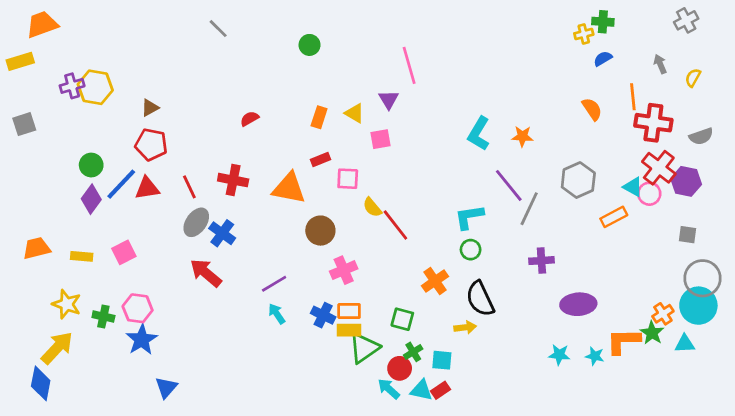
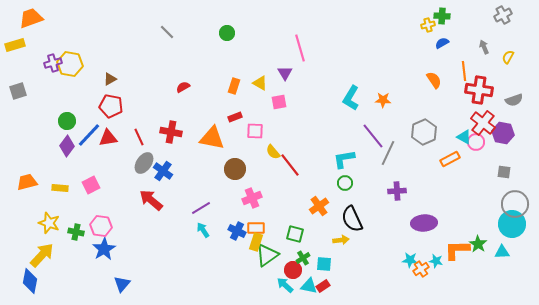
gray line: (218, 29) -> (167, 32), moved
orange cross: (663, 314) -> (421, 269), moved
yellow rectangle: (349, 330) -> (256, 242), turned -72

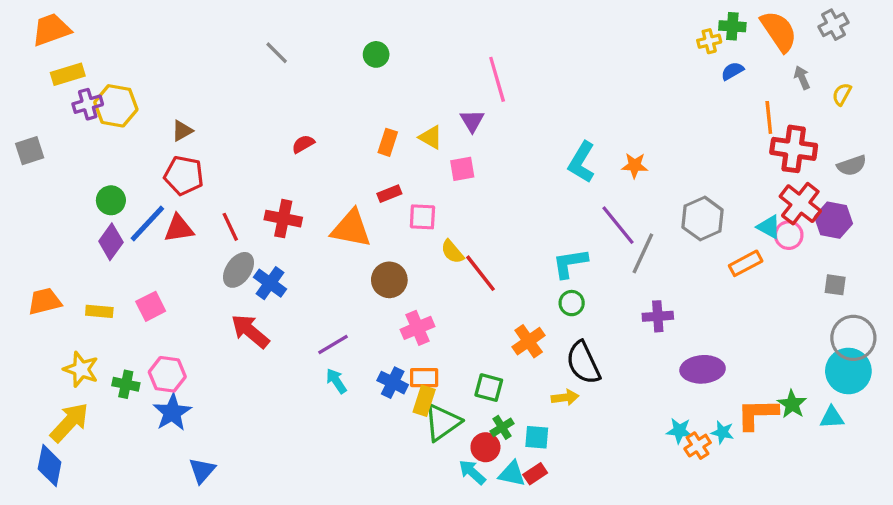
yellow rectangle: (15, 45) -> (68, 74), moved
orange semicircle: (434, 80) -> (779, 31), moved, size x1.5

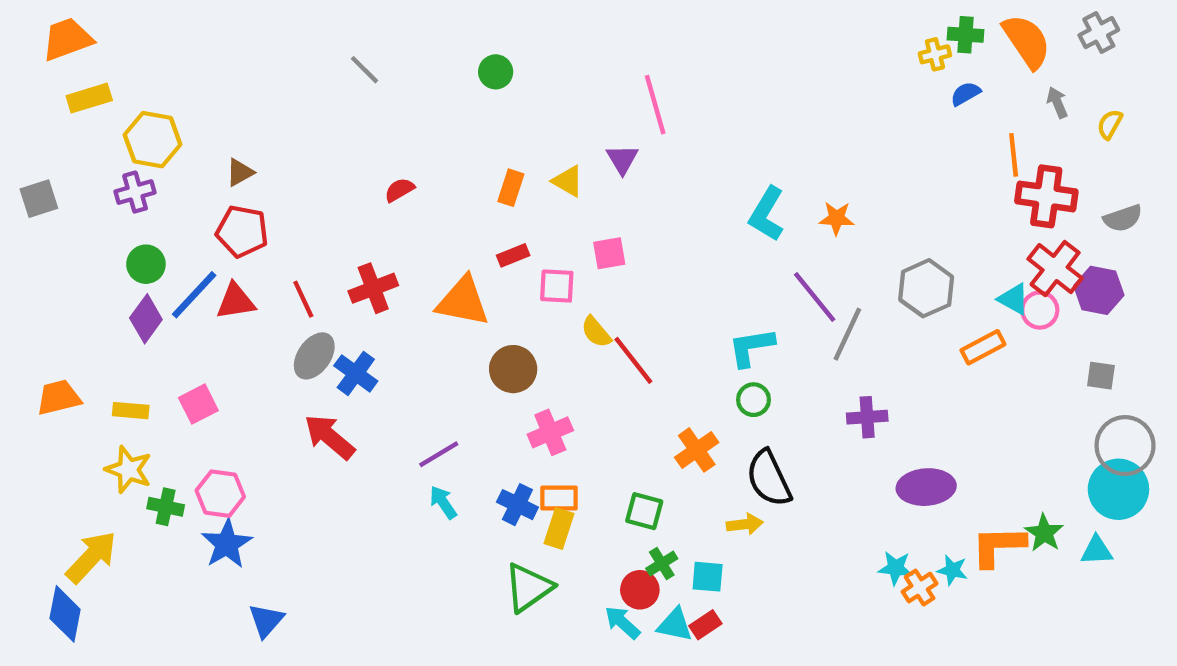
purple cross: (88, 104) -> (135, 192), moved
pink square: (462, 169) -> (609, 253), moved
red cross: (283, 219) -> (373, 288), turned -32
yellow star: (81, 369) -> (128, 470), moved
green triangle: (442, 422) -> (528, 588), moved

